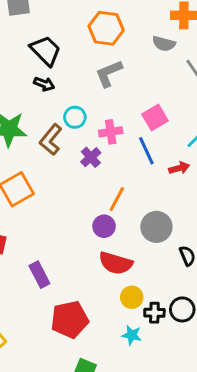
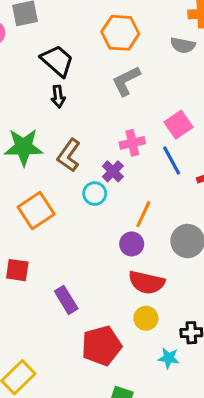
black arrow: (44, 84) -> (58, 96), turned 66
cyan circle: (75, 117) -> (95, 194), moved
yellow circle: (132, 297) -> (146, 318), moved

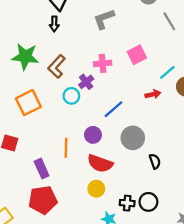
blue line: (172, 161) -> (113, 109), moved, turned 70
orange line: (143, 214) -> (66, 148), moved, turned -30
red pentagon: (102, 346) -> (43, 200), moved

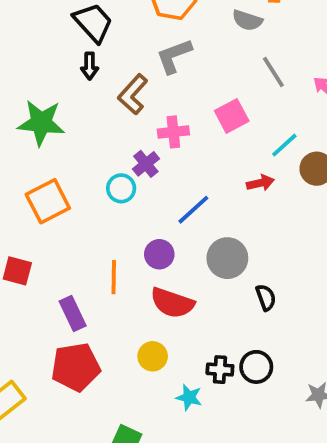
gray line: (169, 21) -> (273, 72), moved
brown L-shape: (57, 67) -> (133, 94), moved
yellow circle: (96, 189) -> (153, 356), moved

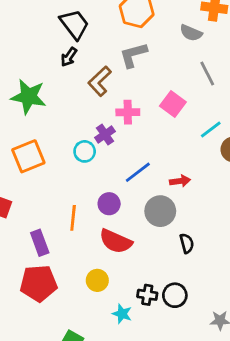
black arrow: (90, 66) -> (69, 57), turned 30
pink square: (232, 116) -> (173, 104), turned -30
red arrow: (260, 183) -> (180, 181), moved

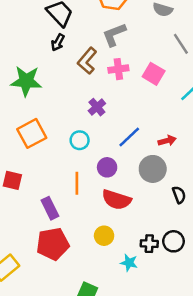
pink cross: (128, 112) -> (118, 69), moved
cyan circle: (85, 151) -> (80, 140), moved

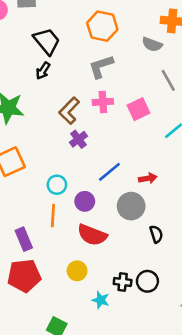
brown L-shape: (87, 61) -> (69, 111), moved
pink square: (154, 74) -> (138, 109), turned 30
cyan circle: (80, 140) -> (57, 185), moved

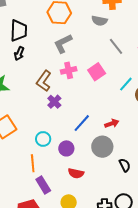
black trapezoid: (47, 41) -> (19, 31), turned 50
orange line: (53, 216) -> (33, 163), moved
red semicircle: (92, 235) -> (76, 173), size x0.7
purple rectangle: (24, 239) -> (43, 185), moved

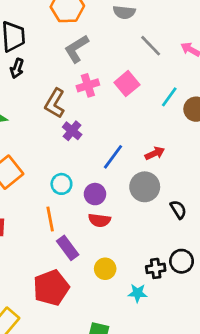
red semicircle: (76, 173) -> (99, 220), moved

